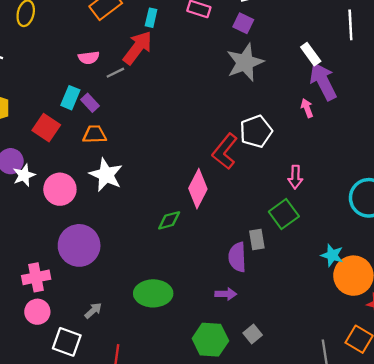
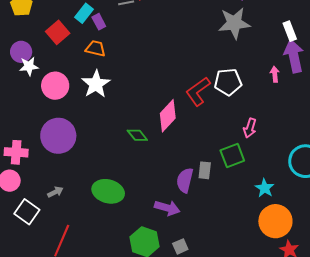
green diamond: (169, 220) -> (137, 135), turned 50
cyan star: (332, 255) -> (265, 188), moved
purple arrow: (226, 294) -> (167, 208), size x1.4

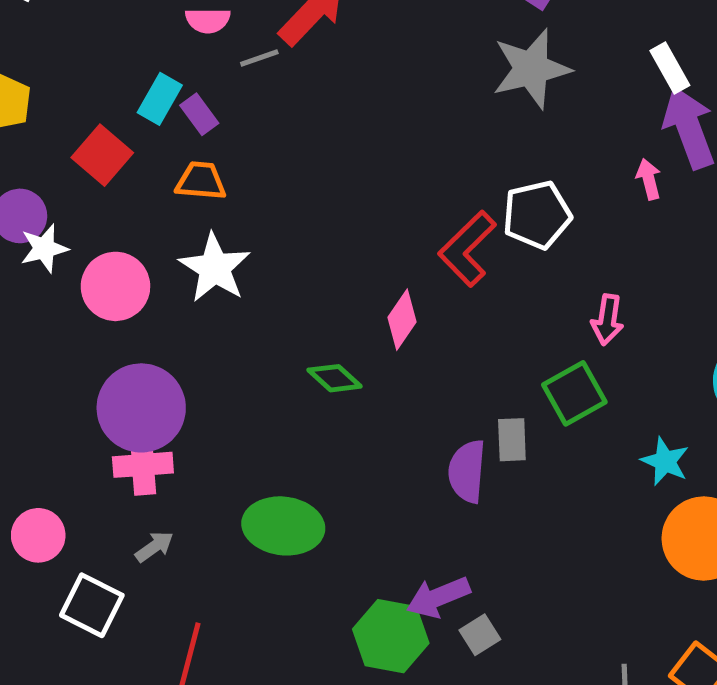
pink diamond: (168, 116) -> (402, 320), size x0.7
pink cross: (16, 152) -> (143, 465), moved
purple arrow: (167, 208) -> (438, 597), moved, turned 150

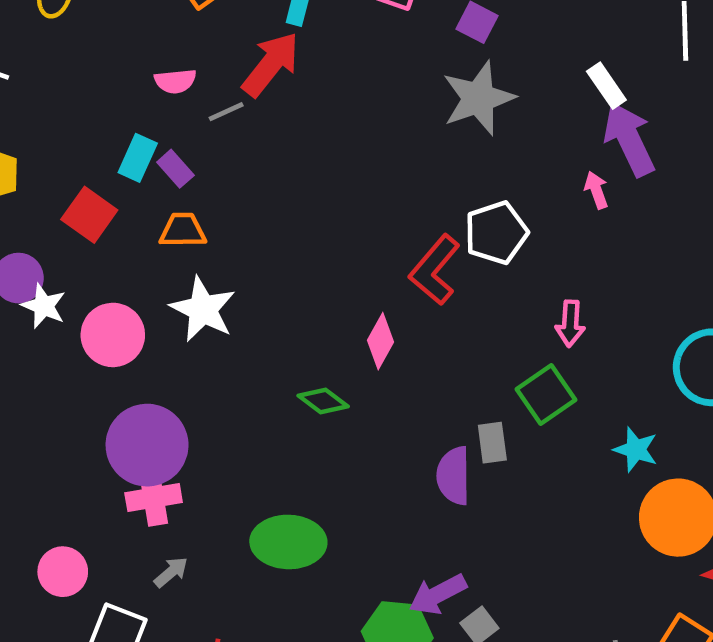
white star: (44, 248) -> (44, 306), turned -30

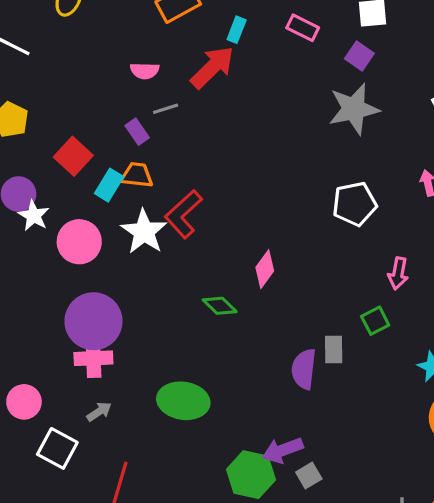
gray line: (226, 112) -> (166, 109), moved
cyan rectangle: (138, 158) -> (109, 185), moved
red L-shape: (435, 270) -> (183, 214), moved
green square: (546, 395) -> (375, 321), size x0.7

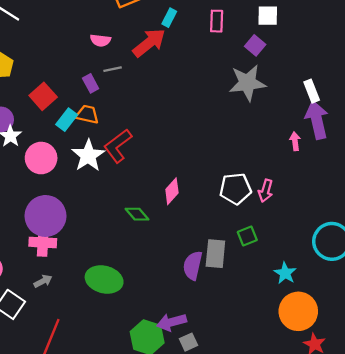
pink rectangle: (303, 28) -> (217, 21), turned 60
white pentagon: (355, 204) -> (235, 189), moved
pink arrow: (398, 273) -> (266, 191), moved
gray rectangle: (334, 349) -> (215, 254), size x1.4

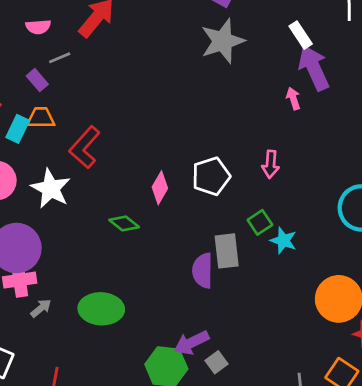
white star: (88, 156) -> (51, 189), moved
white pentagon: (235, 189) -> (211, 176), moved
cyan star: (285, 273) -> (283, 241), moved
gray arrow: (43, 281) -> (41, 308), moved

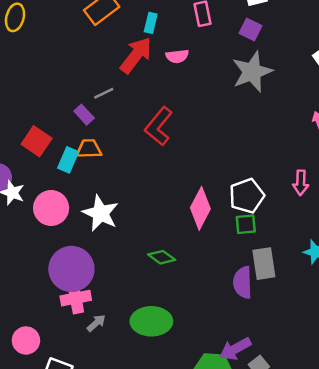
pink semicircle: (38, 27) -> (177, 56), moved
red L-shape: (85, 147) -> (159, 126), moved
pink diamond: (160, 188) -> (200, 208), size x1.4
green square: (260, 222) -> (246, 224), moved, turned 30
green diamond: (124, 223) -> (162, 257), moved

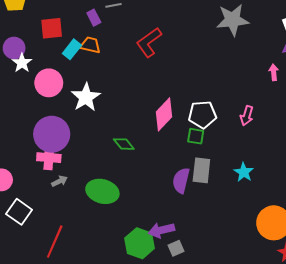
red square: (37, 141) -> (52, 28), turned 35

